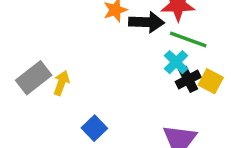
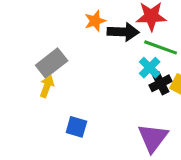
gray rectangle: (34, 78) -> (52, 63), moved
blue square: (94, 128) -> (76, 127), turned -30

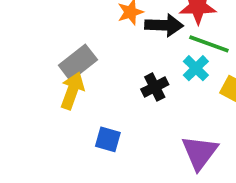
black cross: (161, 83) -> (155, 87), moved
yellow arrow: (47, 86) -> (72, 91), size x1.4

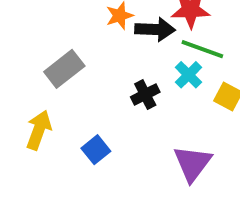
yellow arrow: (72, 91) -> (39, 130), moved
blue square: (108, 139) -> (96, 150), turned 35

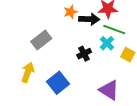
blue square: (96, 150) -> (58, 83), size x1.5
purple triangle: (192, 163) -> (109, 90), turned -35

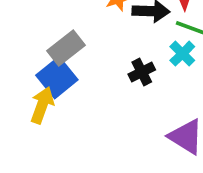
blue square: (58, 83) -> (57, 78), moved

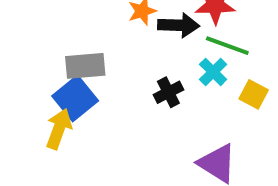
gray rectangle: (66, 48) -> (85, 66), turned 33

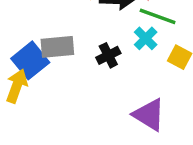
gray rectangle: (85, 66) -> (57, 47), moved

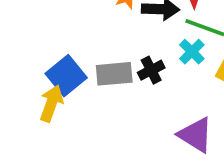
gray rectangle: (57, 47) -> (114, 74), moved

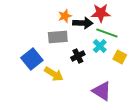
gray rectangle: (114, 74) -> (58, 37), moved
yellow arrow: (51, 103) -> (54, 74), moved, turned 102

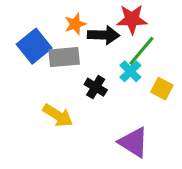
green line: (107, 33) -> (141, 51), turned -70
black cross: (78, 56) -> (96, 87), turned -32
blue square: (32, 59) -> (34, 46), moved

